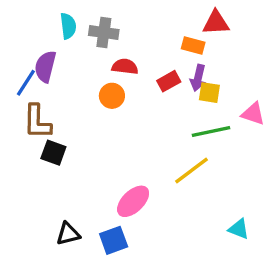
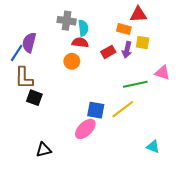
cyan semicircle: (68, 26) -> (83, 28), moved
yellow square: (209, 93) -> (143, 43), moved
blue square: (114, 240) -> (96, 110), moved, turned 30

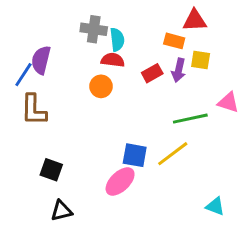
black square: (34, 98) -> (51, 170), moved

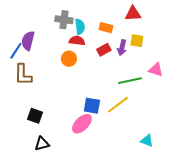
orange rectangle: (174, 41) -> (106, 28), moved

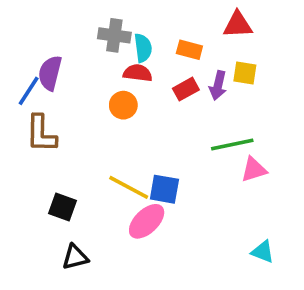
pink triangle: (156, 70) -> (254, 169), moved, turned -35
yellow line: (118, 105) -> (129, 187), moved, turned 65

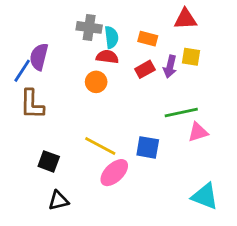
blue square: (164, 189) -> (148, 147), moved
cyan triangle: (263, 252) -> (205, 196), size x1.5

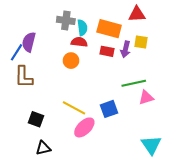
orange rectangle: (148, 39) -> (109, 29), size x1.6
red rectangle: (145, 69) -> (107, 51), turned 40
blue square: (148, 147) -> (109, 109), turned -30
cyan triangle: (205, 196) -> (151, 145), turned 35

